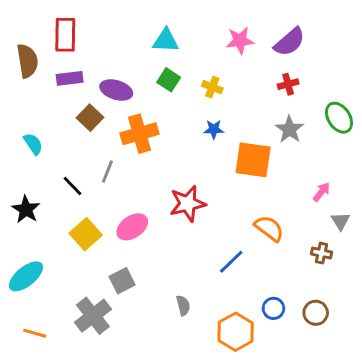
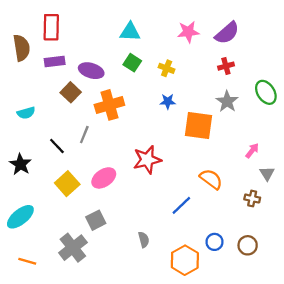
cyan semicircle: (33, 144) -> (26, 113), turned 108

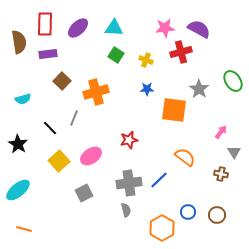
purple semicircle: (227, 33) -> (199, 29), turned -110
red cross: (226, 66) -> (181, 52), moved, size x1.5
purple ellipse: (91, 71) -> (78, 28), moved, turned -60
red star: (147, 160) -> (129, 140), size x0.7
gray cross: (73, 248) -> (129, 183), moved, turned 30

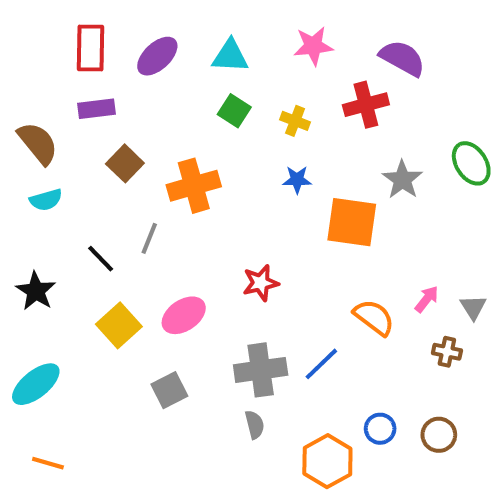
pink star: (165, 28) -> (313, 46), moved
brown semicircle: (19, 42) -> (38, 143), moved, turned -30
pink arrow: (221, 132) -> (427, 299), moved

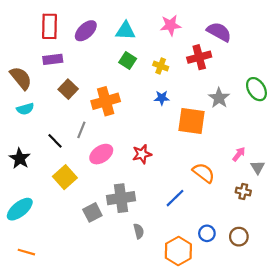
pink arrow: (427, 299) -> (239, 154), moved
pink ellipse: (184, 315) -> (101, 154), moved
gray cross: (261, 370) -> (121, 198), moved

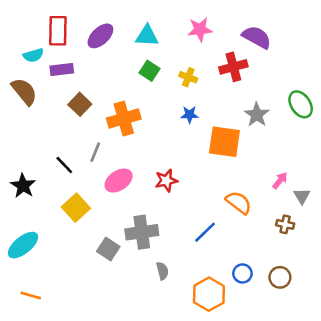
cyan semicircle: (25, 109) -> (33, 55), moved
gray square: (92, 212) -> (108, 249), turned -30

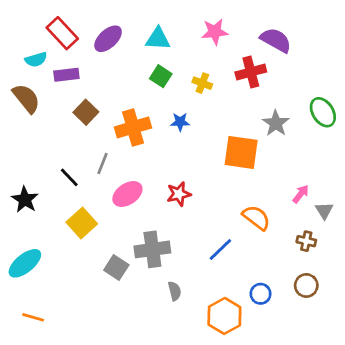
red rectangle: (58, 31) -> (62, 33), turned -44
blue star: (190, 115) -> (180, 122), moved
brown circle: (280, 277) -> (306, 285), moved

